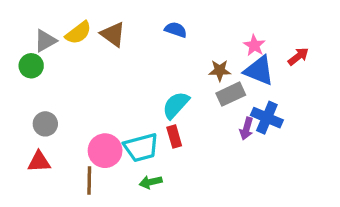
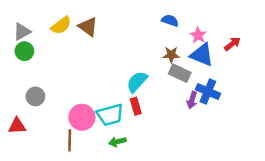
blue semicircle: (176, 30) -> (170, 21), moved
gray triangle: (45, 41) -> (22, 32), moved
gray rectangle: (231, 94) -> (180, 73), turned 50
red triangle: (39, 162) -> (17, 126), moved

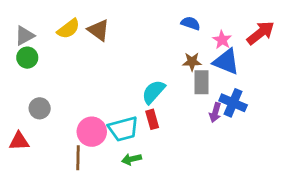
red arrow: (232, 44) -> (261, 33), moved, size x1.5
gray rectangle: (180, 73) -> (202, 82), turned 65

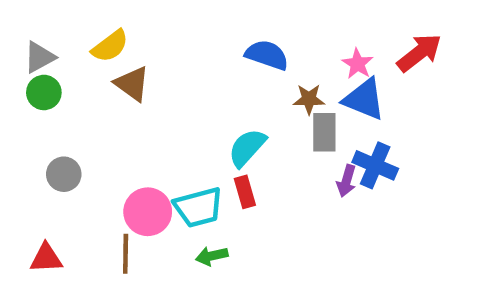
blue semicircle: (191, 23) -> (267, 55), moved, size x1.4
brown triangle: (99, 30) -> (132, 84), moved
red triangle: (19, 141) -> (46, 258), moved

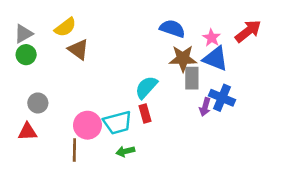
blue semicircle: (267, 55) -> (172, 29), moved
brown star: (309, 99) -> (183, 59), size x1.5
red triangle: (46, 258) -> (27, 132), moved

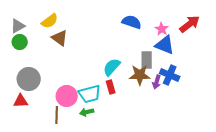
brown star: (183, 59) -> (140, 75), moved
gray circle: (38, 103) -> (29, 79), size x1.5
green arrow: (125, 151) -> (87, 112), moved

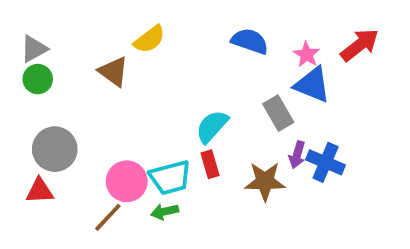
yellow semicircle: (50, 21) -> (149, 39), moved
gray rectangle: (147, 60) -> (278, 113), turned -30
brown star: (140, 75) -> (265, 181), moved
blue cross: (170, 75) -> (326, 162), moved
brown line: (57, 115) -> (108, 217), turned 42

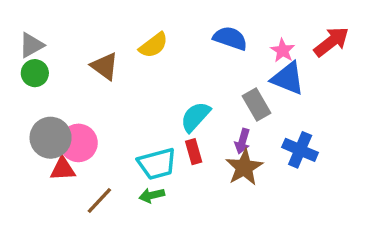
yellow semicircle: (149, 39) -> (153, 45), moved
purple arrow: (297, 155) -> (242, 141), moved
pink circle: (127, 181) -> (78, 143), moved
brown star: (265, 181) -> (244, 167), turned -30
red triangle: (40, 191) -> (63, 169), moved

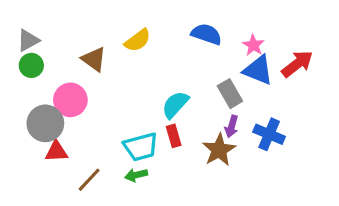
red arrow: (331, 42) -> (297, 64), moved
purple arrow: (242, 141) -> (232, 126), moved
pink circle: (78, 143) -> (70, 100), moved

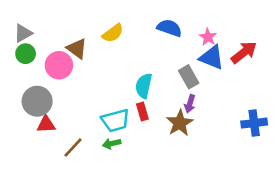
pink circle: (70, 100) -> (59, 65), moved
cyan semicircle: (175, 105) -> (144, 86), turned -30
blue cross: (269, 134) -> (254, 123), moved, turned -30

